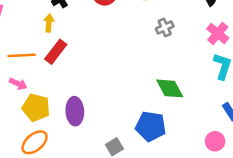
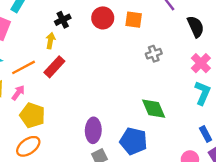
orange line: (22, 55) -> (23, 67), turned -30
pink arrow: (18, 84) -> (18, 93), turned -84
purple ellipse: (75, 111) -> (93, 130), moved

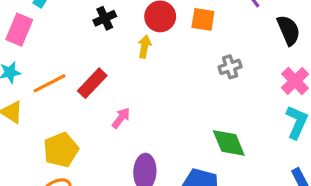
yellow arrow: (50, 41) -> (144, 47), moved
pink arrow: (18, 93) -> (121, 118), moved
yellow pentagon: (32, 115) -> (61, 150), turned 30

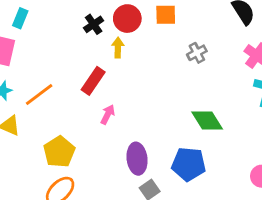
black cross: (105, 18) -> (94, 24), moved
red rectangle: (92, 83) -> (93, 81), moved

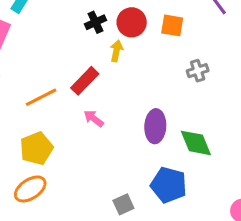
orange line: (39, 94) -> (41, 97), moved
pink arrow: (108, 114) -> (94, 118), turned -90
purple ellipse: (137, 159) -> (155, 126), moved

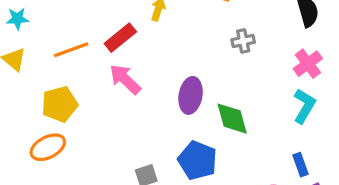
pink arrow: (94, 118) -> (125, 79), size x1.5

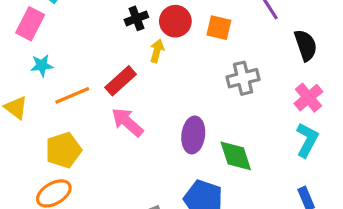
cyan star: (17, 19) -> (42, 65), moved
gray cross: (243, 41) -> (243, 78), size x1.4

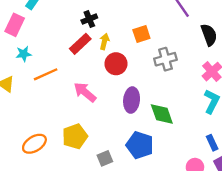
red circle: (175, 21) -> (116, 64), moved
orange square: (219, 28) -> (141, 34), moved, turned -30
red rectangle: (121, 81) -> (80, 44), moved
yellow pentagon: (63, 150) -> (75, 136), moved

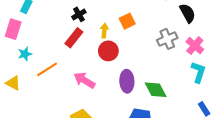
yellow arrow: (104, 41) -> (104, 31), moved
gray cross: (165, 59) -> (167, 39), moved

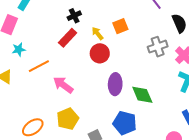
yellow arrow: (104, 31) -> (97, 33), turned -48
pink arrow: (84, 80) -> (63, 85), moved

